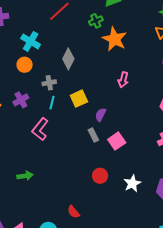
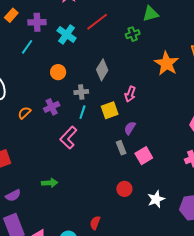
orange star: (115, 39) -> (167, 63), moved
cyan cross: (31, 41) -> (67, 34), moved
pink arrow: (123, 80) -> (130, 94), moved
red semicircle: (73, 212) -> (95, 223), turned 56

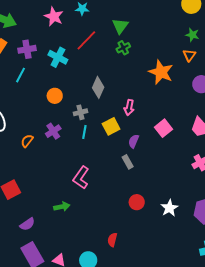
green triangle: (150, 14) -> (120, 26), moved, turned -30
pink L-shape: (68, 138) -> (81, 178), moved
pink square: (144, 156) -> (163, 128), moved

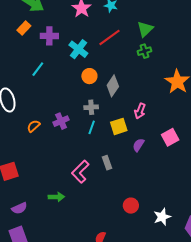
cyan line: (20, 75) -> (38, 69), moved
orange circle: (55, 96) -> (89, 76), moved
gray rectangle: (128, 162) -> (107, 163), moved

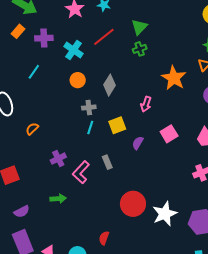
orange circle: (89, 76) -> (78, 80), moved
pink arrow: (140, 111) -> (146, 104), moved
purple cross: (61, 121) -> (58, 159), moved
red circle: (131, 206) -> (133, 204), size x1.6
white star: (162, 217) -> (165, 214), size x1.4

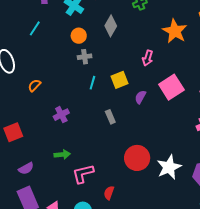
gray diamond: (110, 85) -> (111, 26), moved
gray cross: (89, 107) -> (85, 57), moved
pink square: (169, 134) -> (171, 87), size x1.4
pink L-shape: (81, 172) -> (83, 174), moved, turned 35

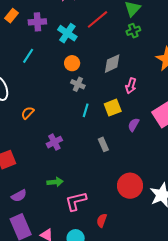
gray diamond: (111, 26) -> (112, 64), moved, turned 35
gray cross: (85, 57) -> (78, 84), turned 32
pink arrow: (148, 58) -> (131, 86), moved

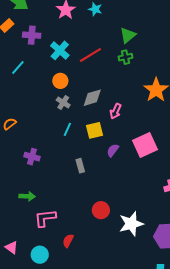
red line: (97, 19) -> (90, 55), moved
gray diamond: (112, 64) -> (92, 98), moved
purple cross: (54, 142) -> (32, 157), turned 35
red circle: (130, 186) -> (101, 210), size x0.7

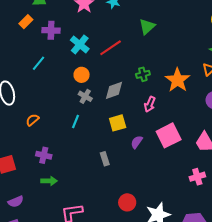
green cross: (126, 57) -> (143, 74), moved
pink arrow: (116, 111) -> (150, 104), moved
cyan line: (67, 129) -> (76, 121), moved
purple cross: (32, 157) -> (44, 155), moved
green arrow: (27, 196) -> (49, 181), moved

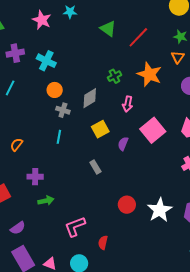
green triangle: (147, 27) -> (108, 29), turned -30
red line: (111, 48) -> (138, 37), moved

